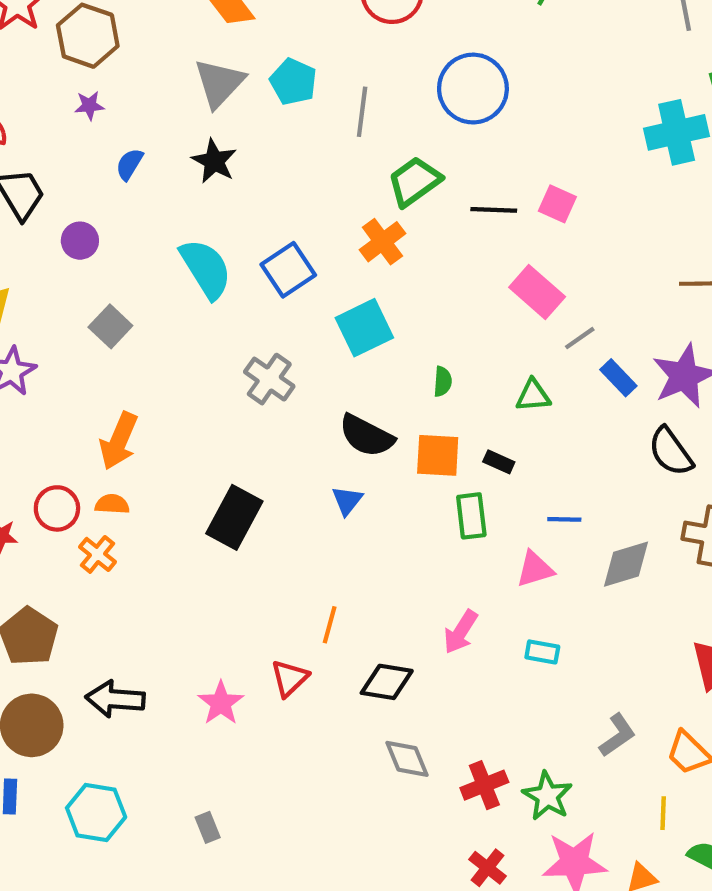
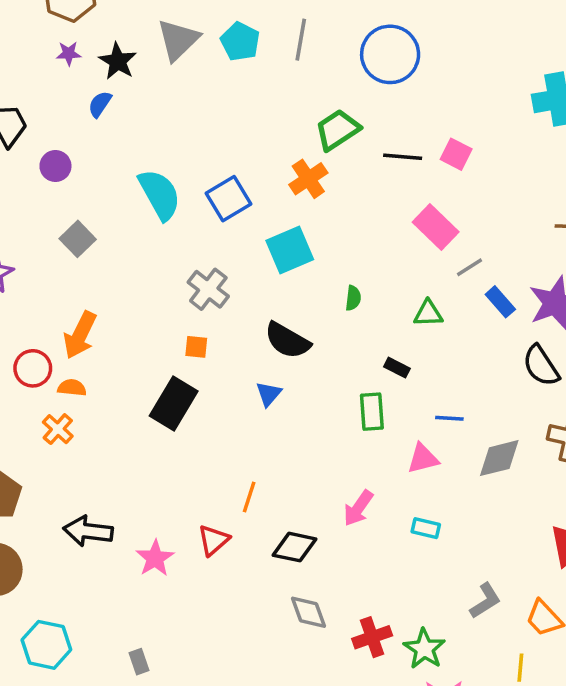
gray line: (362, 112) -> (301, 40), moved
black star: (214, 161) -> (118, 61), moved
orange square: (438, 455) -> (196, 347), moved, size x0.6
red circle: (57, 508) -> (33, 368), moved
black arrow: (115, 699) -> (88, 531), moved

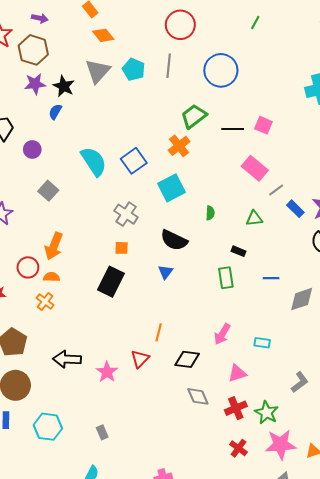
purple star: (69, 53) -> (35, 84), size x1.5
pink triangle: (423, 459) -> (237, 373), moved

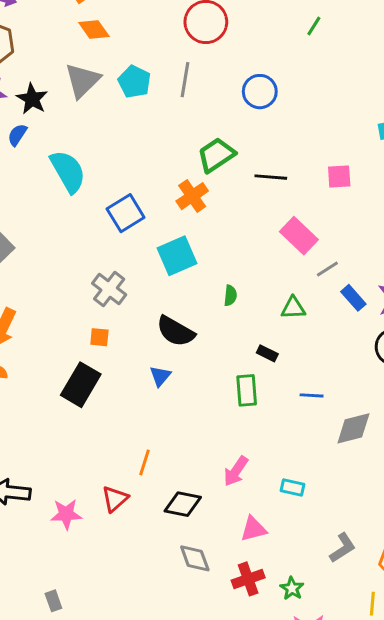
blue circle: (221, 70) -> (260, 92), size x0.7
pink square: (263, 125) -> (339, 176), moved, turned -30
cyan semicircle: (94, 161) -> (68, 171), moved
pink star: (107, 372) -> (66, 514), turned 30
green star: (267, 413) -> (292, 588), size x0.7

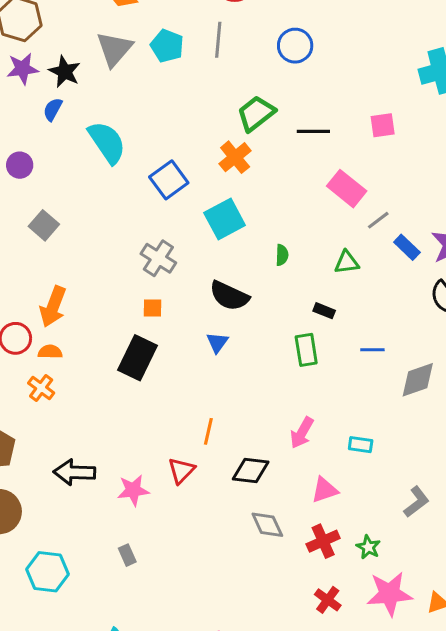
gray rectangle: (53, 601) -> (127, 555), moved

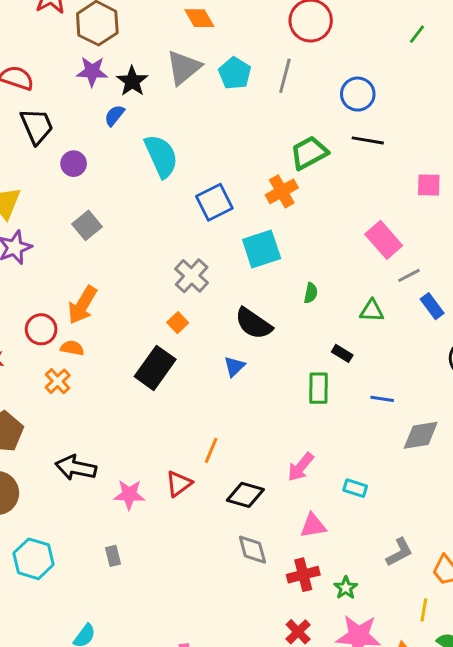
black line: (313, 131) -> (368, 140), moved
orange square: (152, 308) -> (178, 323), turned 36

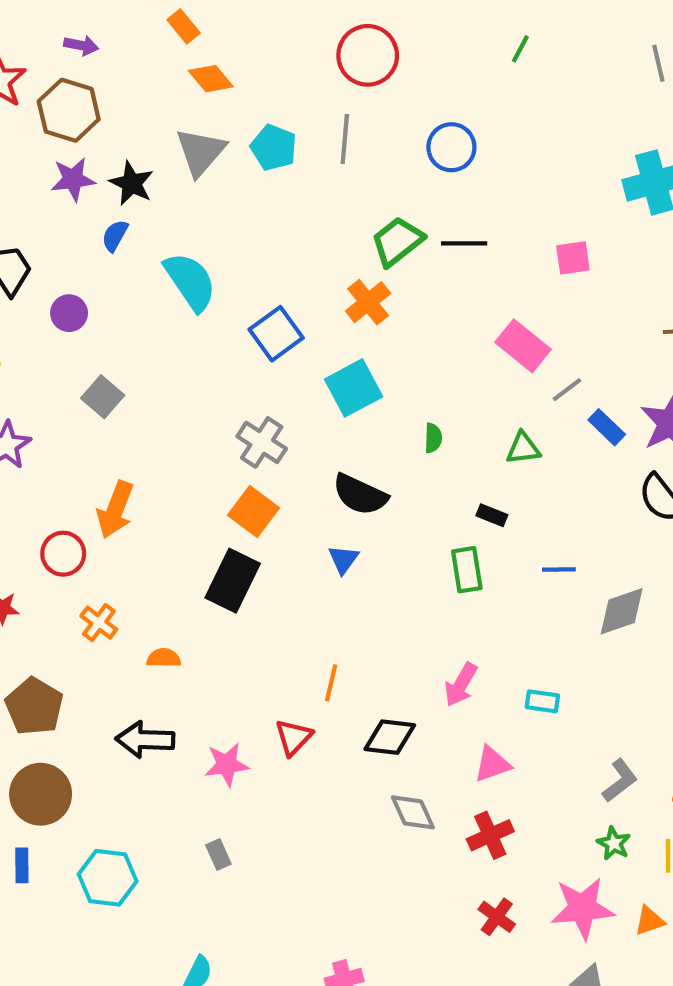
black line: (368, 140) -> (464, 243), moved
orange square: (178, 323) -> (253, 511), size x1.6
orange semicircle: (72, 348) -> (164, 658), moved
green star: (346, 588) -> (614, 843), moved

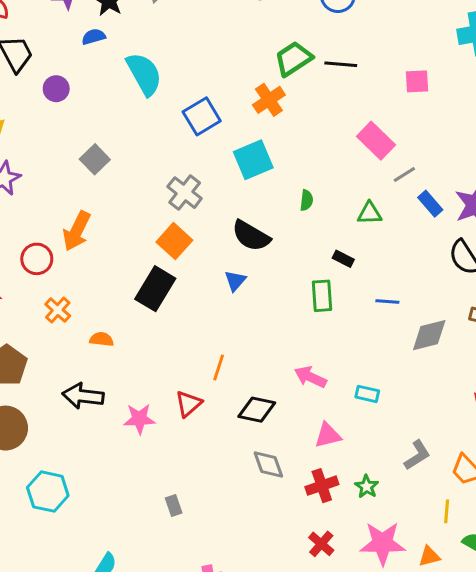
blue semicircle: (115, 236) -> (94, 37), turned 40
gray square: (103, 397) -> (95, 159), moved
pink arrow: (461, 685) -> (310, 377), turned 80
green star: (614, 843) -> (367, 487), moved
gray rectangle: (218, 855) -> (174, 506), moved

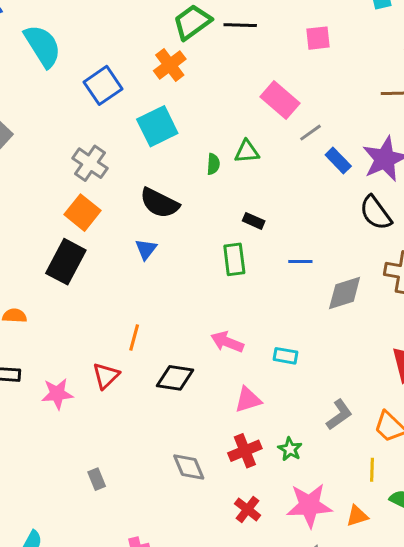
green triangle: (370, 213) -> (247, 152), moved
gray diamond: (268, 464) -> (189, 467), moved

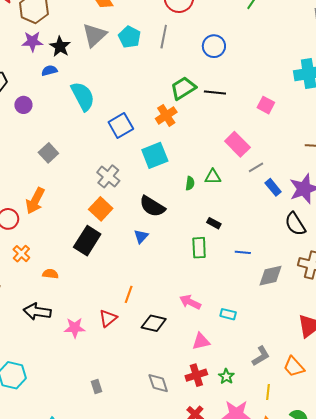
pink square: (318, 38) -> (266, 105), turned 30
yellow line: (372, 470) -> (268, 392), moved

